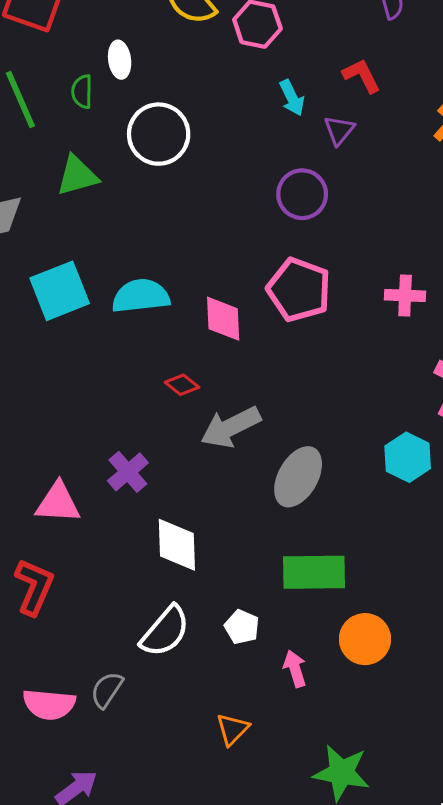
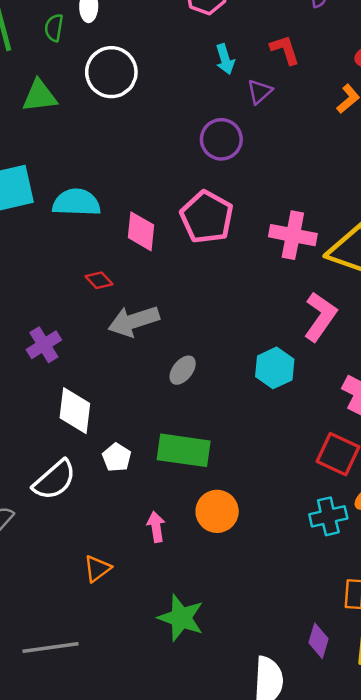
pink cross: (405, 296) -> (293, 235), size x1.4
gray ellipse: (298, 477) -> (183, 370), size x0.6
white pentagon: (242, 627) -> (117, 457), moved

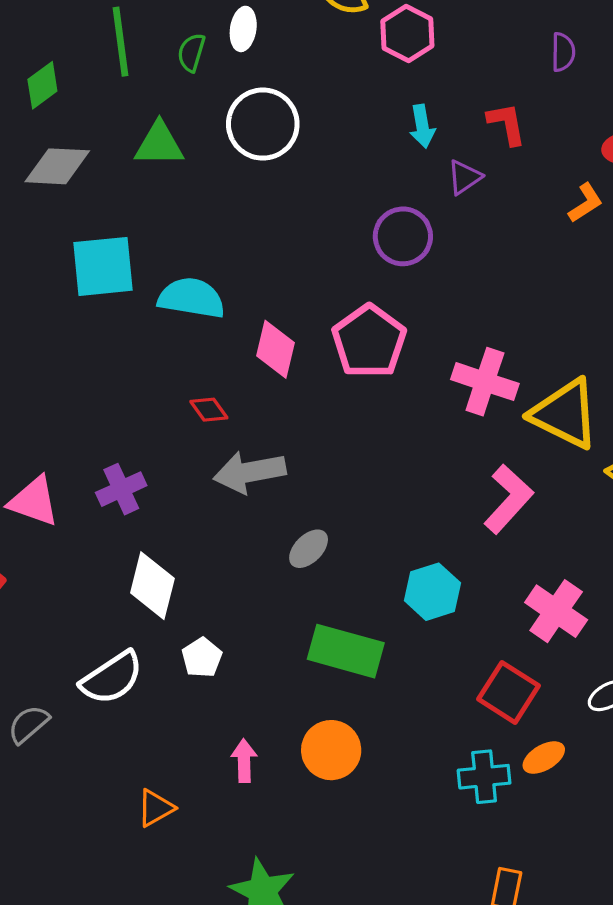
cyan hexagon: (275, 368) -> (432, 592), moved
green rectangle: (184, 450) -> (346, 651), moved

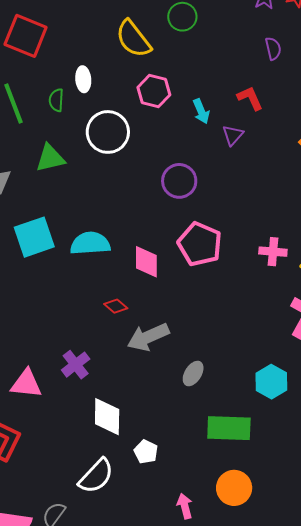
pink hexagon: (407, 33) -> (154, 91), moved
purple circle: (403, 236) -> (179, 181), moved
pink cross: (485, 382) -> (273, 252), size x0.7

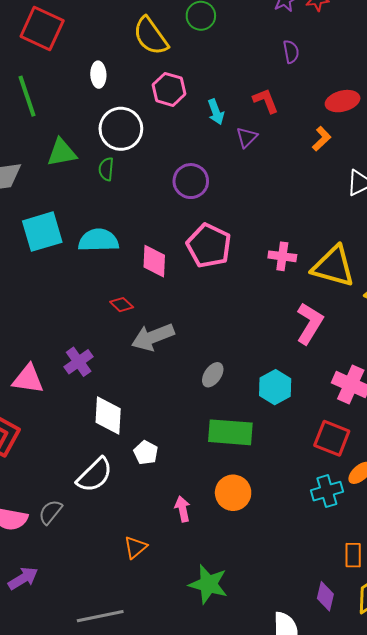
green semicircle: (56, 100) -> (106, 169), moved
gray ellipse: (193, 374) -> (213, 375), moved

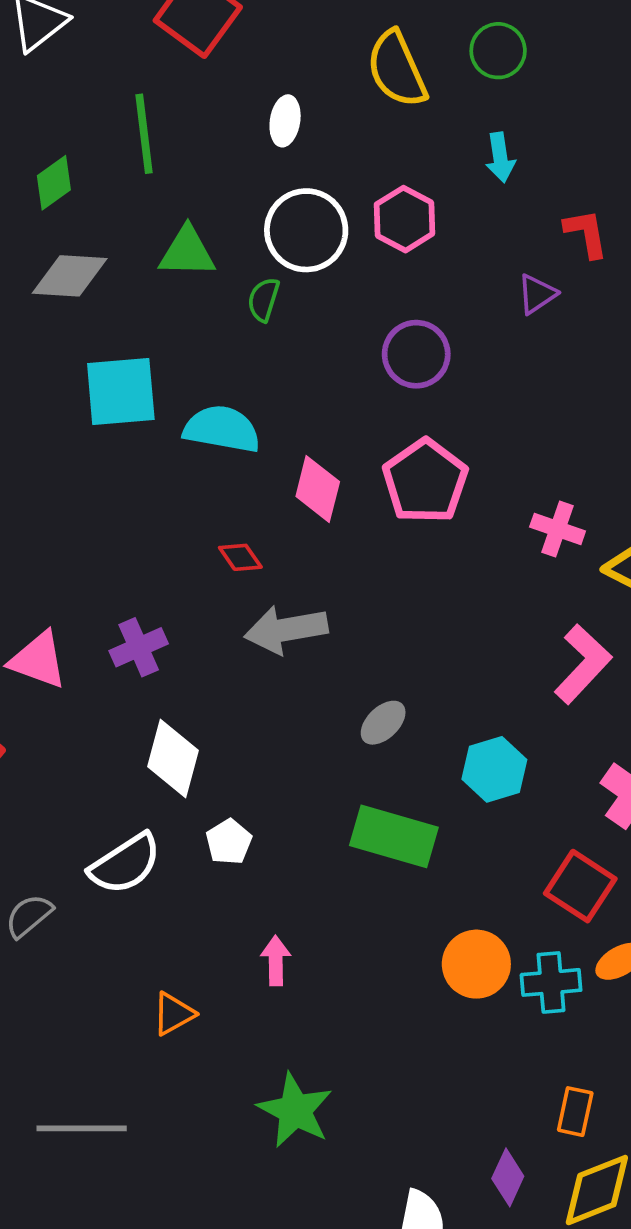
pink hexagon: (169, 89) -> (404, 219), moved
cyan arrow: (216, 112) -> (500, 157), moved
orange circle: (233, 493) -> (476, 964), moved

